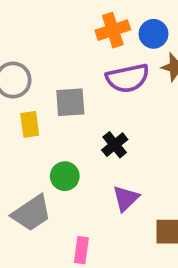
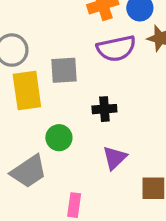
yellow rectangle: (30, 124) -> (27, 90), size x1.6
black cross: (115, 145) -> (104, 109), turned 35

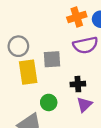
purple triangle: (115, 158) -> (84, 105), moved

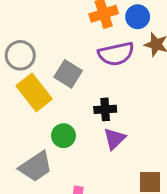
gray square: (52, 59) -> (68, 74), turned 36
yellow rectangle: (28, 72) -> (34, 92), turned -30

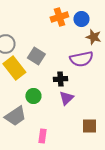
purple semicircle: (116, 54) -> (81, 59), moved

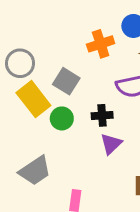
orange cross: (59, 17) -> (101, 44), moved
green circle: (33, 96) -> (62, 118), moved

